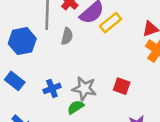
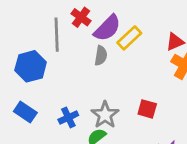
gray semicircle: (67, 36) -> (101, 56), moved
gray star: (84, 88) -> (105, 115), turned 30

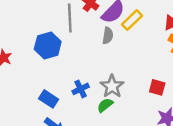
red square: (147, 109) -> (157, 87), moved
blue rectangle: (25, 112) -> (49, 99), moved

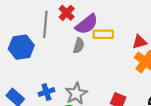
yellow rectangle: (132, 20) -> (103, 34), turned 36

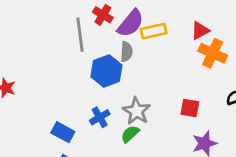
blue hexagon: (21, 47) -> (106, 71), moved

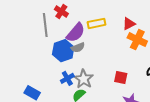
purple semicircle: (130, 23) -> (76, 33), moved
gray semicircle: (127, 52) -> (78, 47), moved, turned 64
blue cross: (100, 117) -> (67, 78), moved

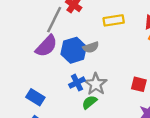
gray line: (45, 25) -> (54, 20), turned 30
purple semicircle: (76, 33) -> (46, 46), moved

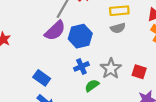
gray semicircle: (91, 47) -> (118, 28), moved
gray star: (96, 84) -> (111, 69), moved

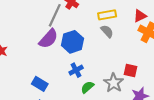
gray semicircle: (118, 28) -> (107, 31), turned -112
gray star: (111, 69) -> (114, 83), moved

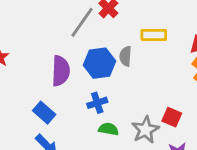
gray semicircle: (107, 31) -> (126, 56), moved, turned -144
purple semicircle: (48, 39) -> (61, 71), moved, turned -50
green semicircle: (87, 87) -> (109, 129), turned 40

